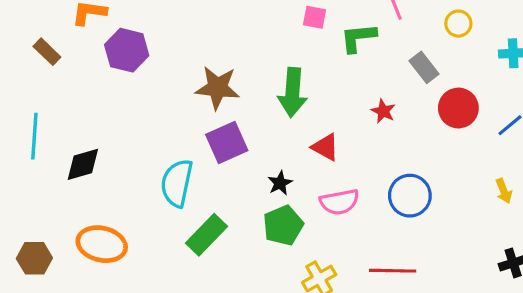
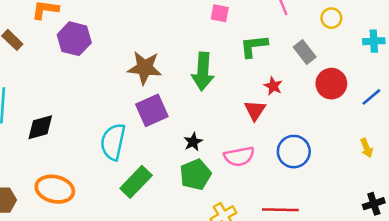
green L-shape: (358, 38) -> (254, 46), moved
red triangle: (325, 147) -> (255, 110), moved, turned 35

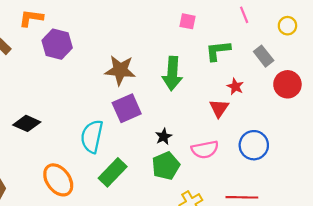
black diamond: (40, 127) -> (27, 123), turned 40
orange ellipse: (55, 189) -> (58, 180), moved, turned 40

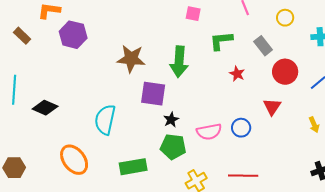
purple square: (127, 108) -> (153, 94), moved, turned 32
red triangle: (219, 108) -> (272, 107), moved
blue circle: (254, 145) -> (241, 128), moved, size x0.7
green pentagon: (166, 166) -> (173, 147), turned 30
green rectangle: (113, 172) -> (133, 167), moved, turned 36

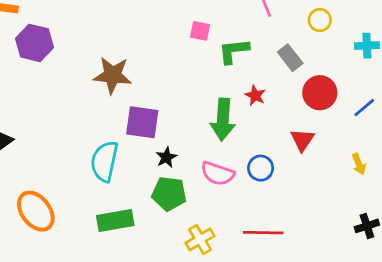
pink square: (193, 14) -> (200, 31), moved
green arrow: (179, 62) -> (223, 120), moved
cyan semicircle: (105, 120) -> (104, 161), moved
pink semicircle: (209, 132) -> (218, 173), turned 30

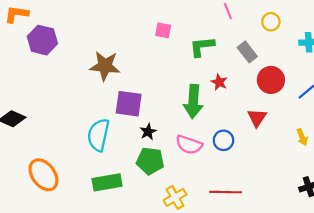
pink square: (200, 31) -> (163, 30), moved

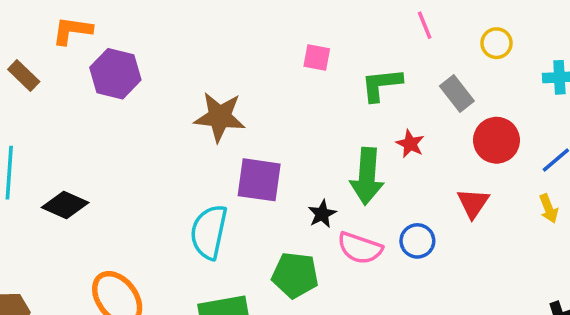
black star: (148, 132) -> (322, 214), moved
yellow arrow: (302, 137) -> (549, 209), moved

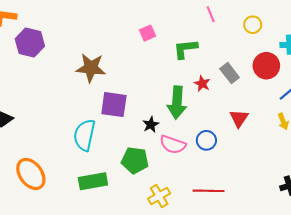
pink square: (317, 58) -> (148, 33), turned -35
gray rectangle: (457, 93) -> (230, 73), moved
red circle: (496, 140) -> (266, 66), moved

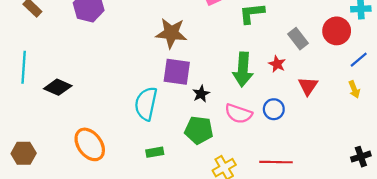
brown star: (91, 68) -> (171, 33), moved
red star: (202, 84) -> (277, 64), moved
black star: (151, 125) -> (201, 94), moved
green rectangle: (93, 181) -> (155, 152), size x0.6

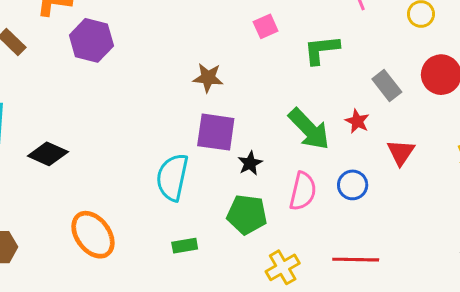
brown star: (171, 33) -> (208, 78), size x0.7
green arrow: (243, 70) -> (309, 129), turned -48
pink semicircle: (239, 114) -> (303, 191), turned -96

